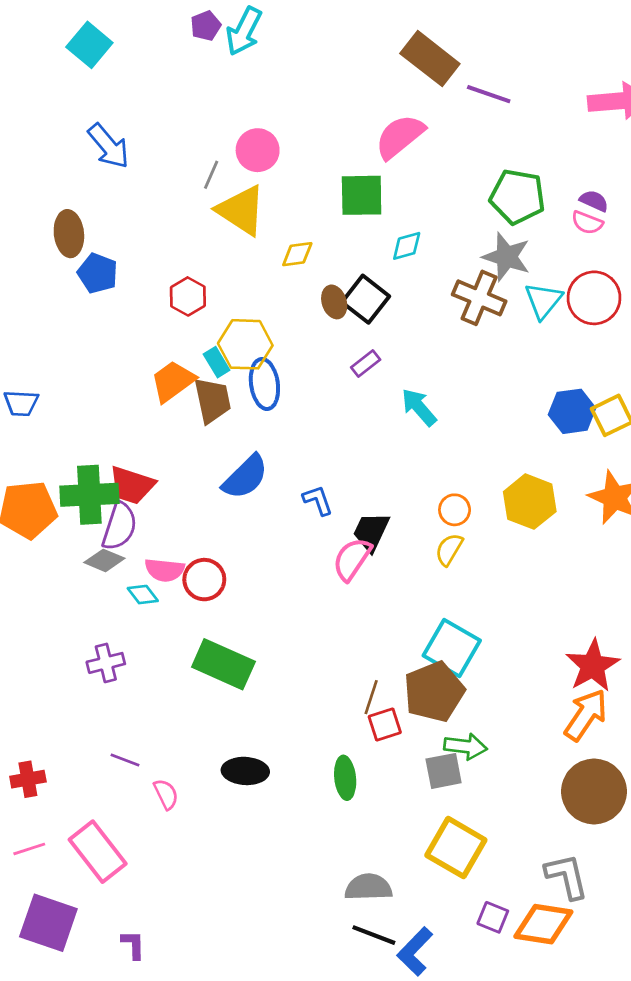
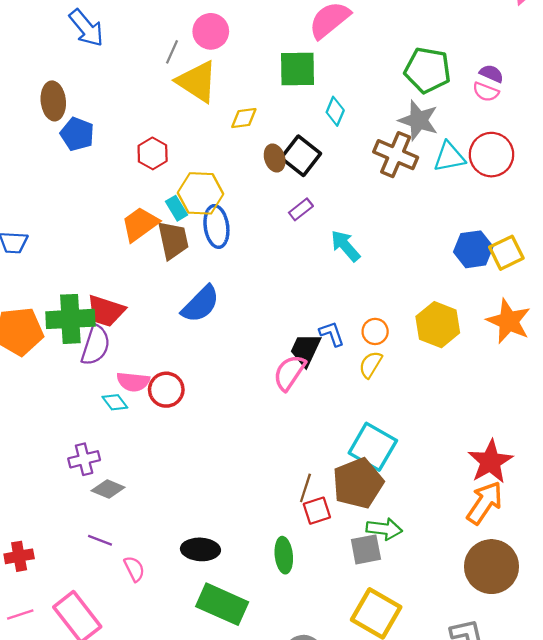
cyan diamond: (407, 246) -> (335, 111), turned -52
cyan triangle: (543, 301) -> (449, 157), turned 40
blue L-shape: (318, 500) -> (332, 334), moved
gray diamond: (104, 560) -> (108, 489), moved
green rectangle: (223, 664) -> (222, 604), moved

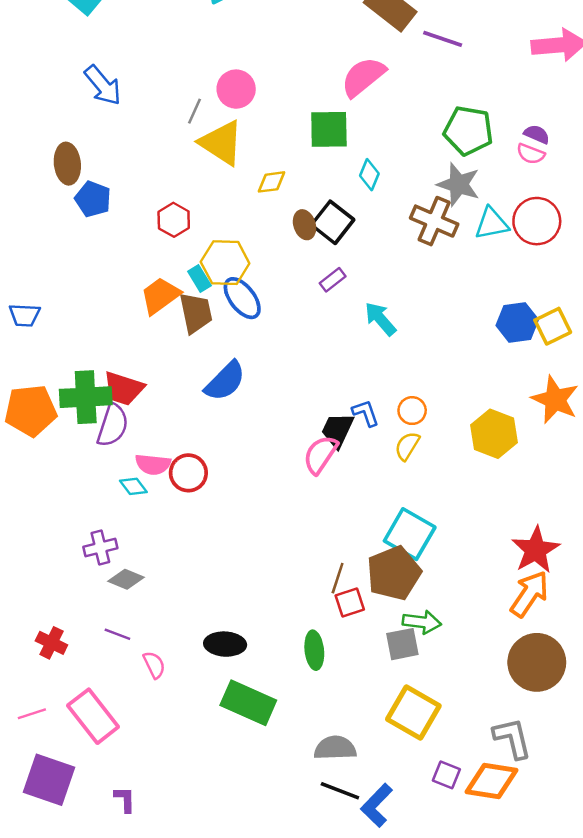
blue ellipse: (216, 226) -> (242, 298), turned -30
yellow hexagon: (438, 325) -> (494, 434), moved
red cross: (19, 556) -> (51, 643), moved, turned 36

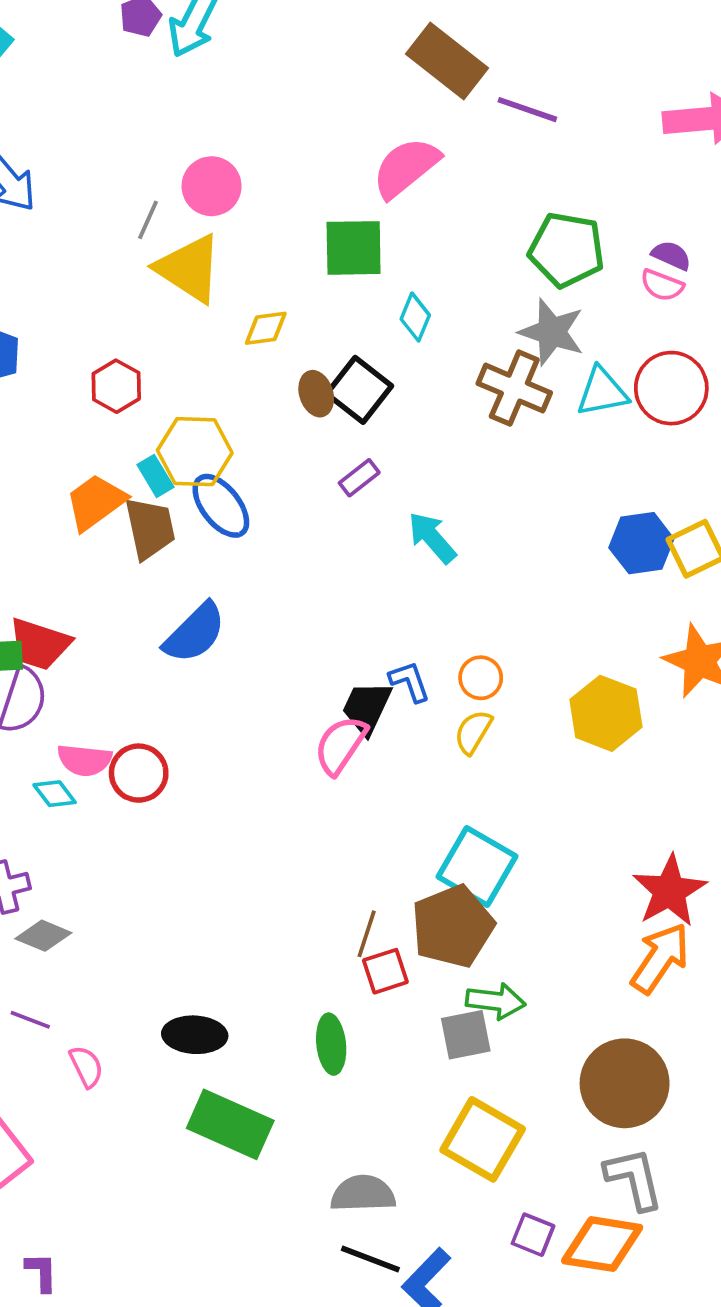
brown circle: (537, 662) -> (625, 1083), moved

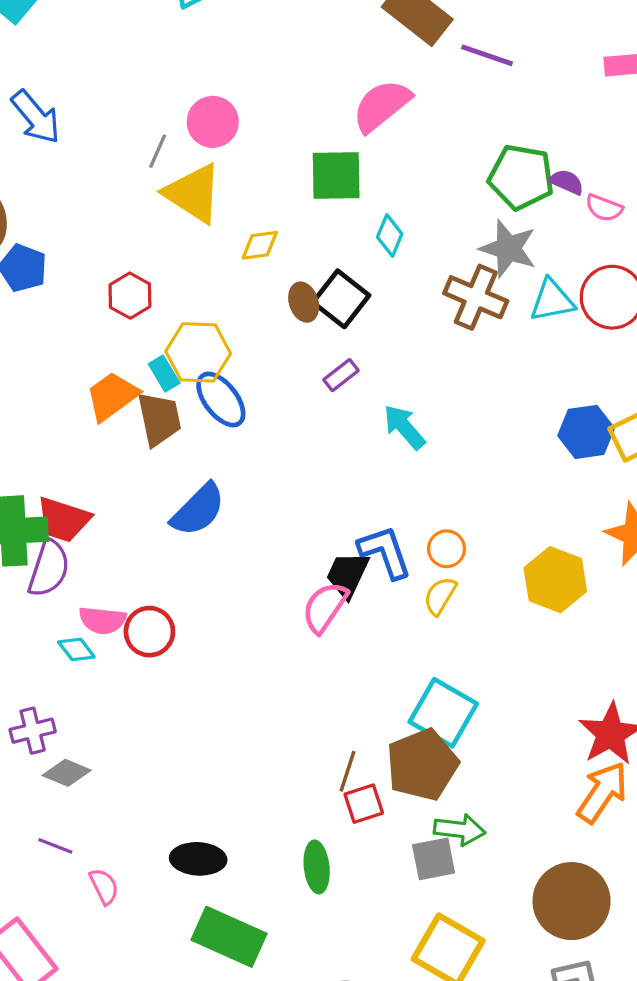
purple semicircle: (671, 255) -> (567, 182), moved
blue L-shape: (410, 681) -> (385, 552), size x1.5

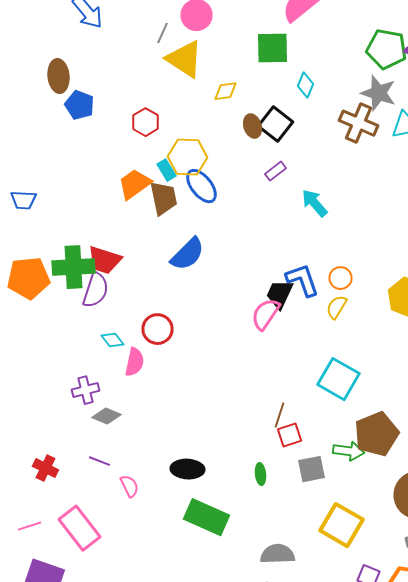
pink semicircle: (102, 620) -> (134, 362), moved, turned -84
brown pentagon: (422, 765) -> (376, 434), moved
gray square: (434, 859) -> (312, 469), moved
green ellipse: (317, 867) -> (260, 474), size x0.7

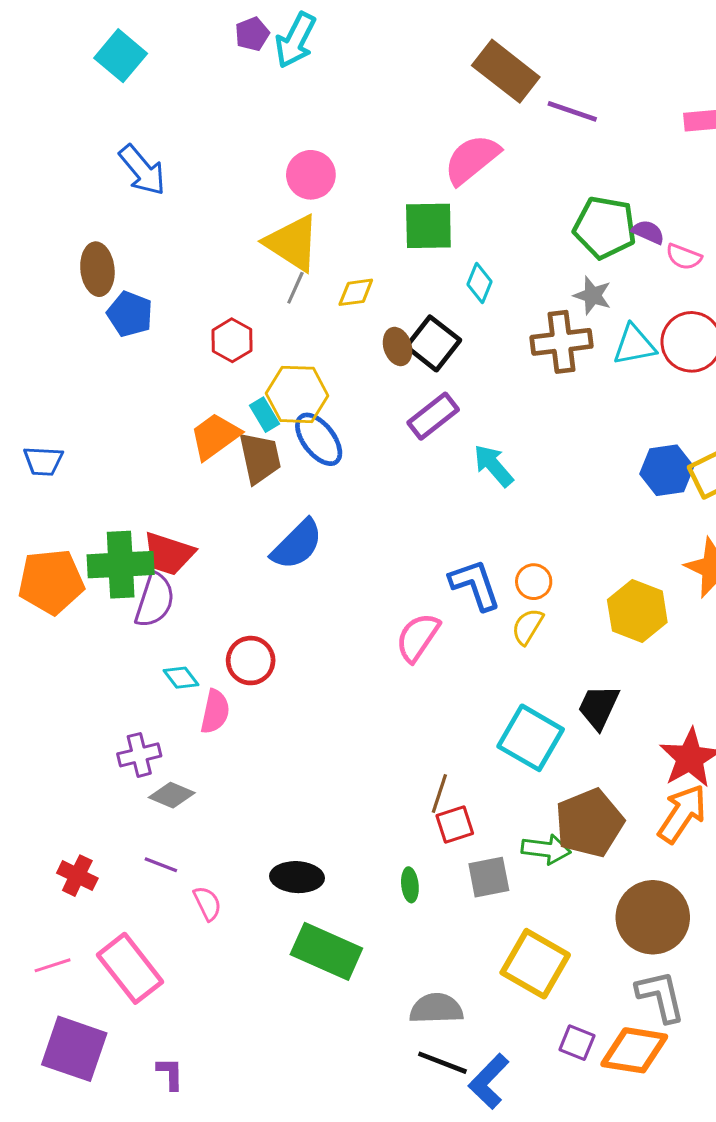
gray line: (162, 33) -> (295, 288), moved
gray star: (378, 93) -> (592, 295), size x0.7
brown cross: (358, 123) -> (562, 342), turned -30
purple rectangle: (276, 171) -> (433, 416), size x1.5
black trapezoid: (280, 294) -> (599, 707), moved

